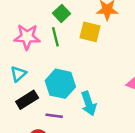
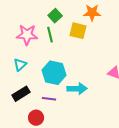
black rectangle: (27, 100) -> (21, 94), moved
cyan arrow: (89, 103) -> (77, 89), turned -72

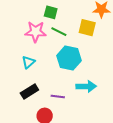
green square: (55, 16) -> (51, 12), moved, turned -32
green line: (50, 35) -> (59, 32), turned -49
cyan hexagon: (54, 73) -> (69, 58), moved

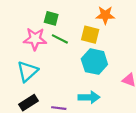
cyan hexagon: (69, 58) -> (94, 62), moved
cyan triangle: (28, 62) -> (27, 71), size x1.5

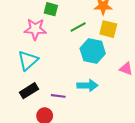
yellow square: (90, 35) -> (108, 29), moved
green line: (60, 39) -> (78, 27), moved, turned -56

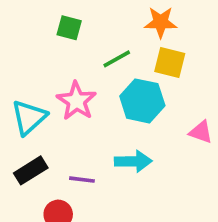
pink star: (35, 29) -> (76, 101), moved, turned 30

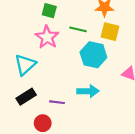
green line: (117, 59) -> (78, 29), turned 42
pink star: (76, 101) -> (47, 37), moved

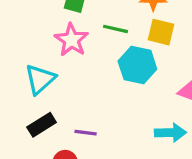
cyan arrow: (88, 91) -> (170, 133), moved

